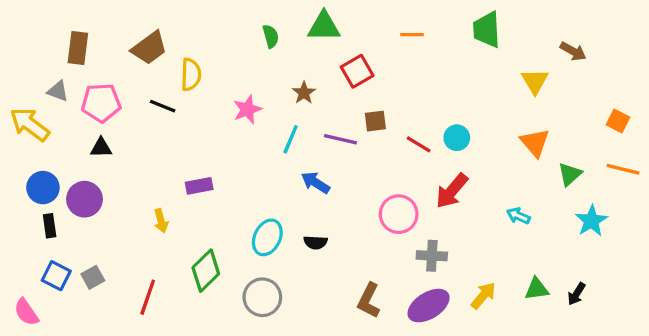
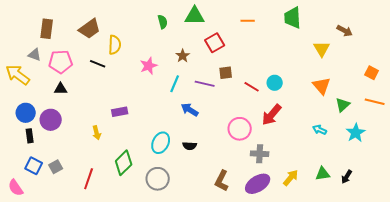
cyan arrow: (518, 216) -> (320, 130), moved

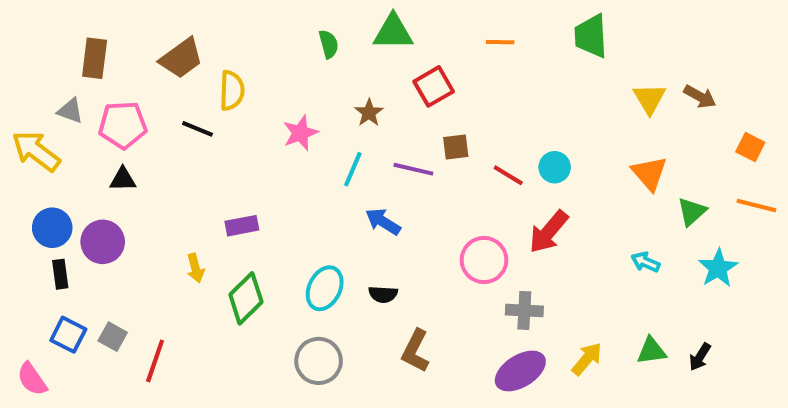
brown arrow: (345, 31) -> (700, 97), moved
green diamond: (124, 163) -> (246, 298), moved
gray square: (56, 167) -> (113, 337), turned -32
red line: (89, 179) -> (155, 361), moved
brown L-shape: (222, 181) -> (415, 351), moved

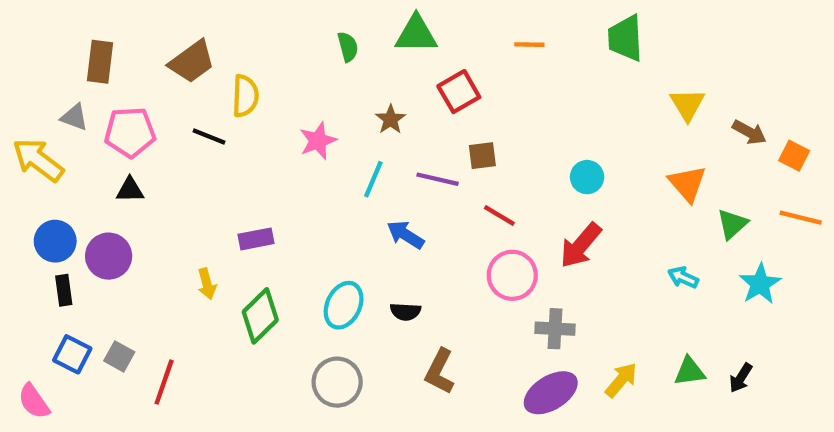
brown arrow: (700, 97) -> (749, 132), moved
red line: (508, 175) -> (499, 215), moved

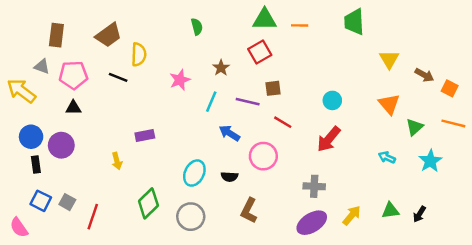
green triangle: (416, 34) -> (265, 19), moved
pink circle: (512, 275) -> (263, 156), moved
green diamond: (260, 316) -> (148, 203), moved

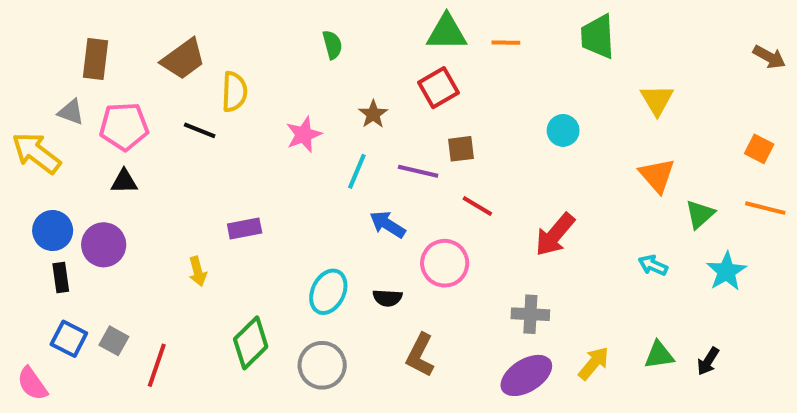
brown arrow: (424, 75) -> (769, 57), moved
cyan circle: (332, 100) -> (563, 130), moved

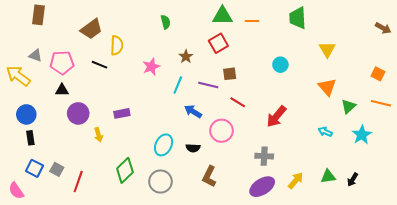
brown rectangle: (95, 59) -> (39, 15), moved
purple circle: (104, 245) -> (78, 113), moved

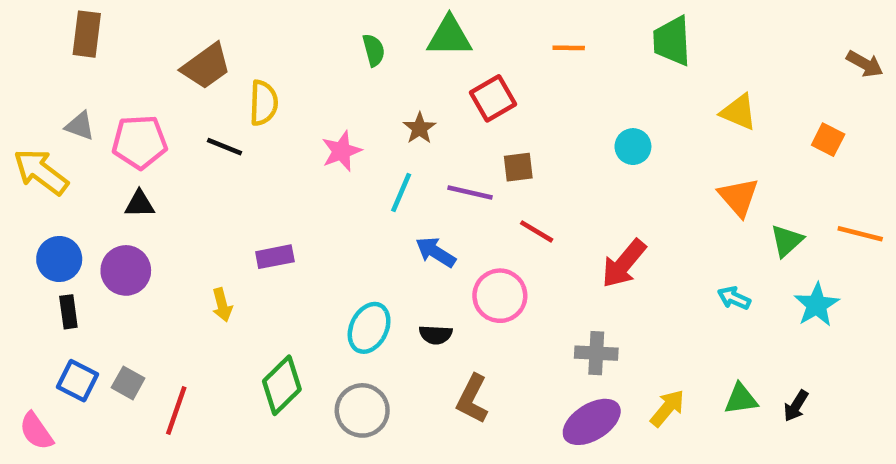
green triangle: (222, 16) -> (449, 36), moved
yellow triangle: (327, 49) -> (739, 112), turned -36
orange square: (378, 74) -> (828, 140), moved
purple circle: (78, 113) -> (126, 270), moved

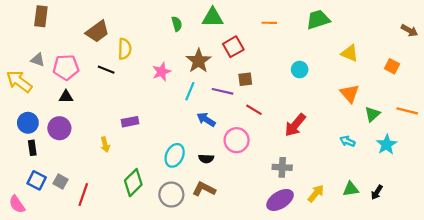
green trapezoid: (672, 41) -> (318, 20), turned 75
brown star: (420, 128) -> (199, 61), size x1.6
brown L-shape: (472, 399) -> (204, 189), moved, turned 90

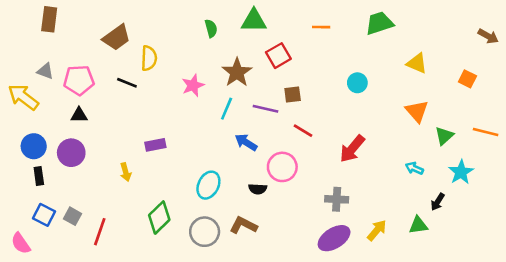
black semicircle: (206, 159) -> (258, 189), moved
black arrow: (377, 192) -> (438, 202), moved

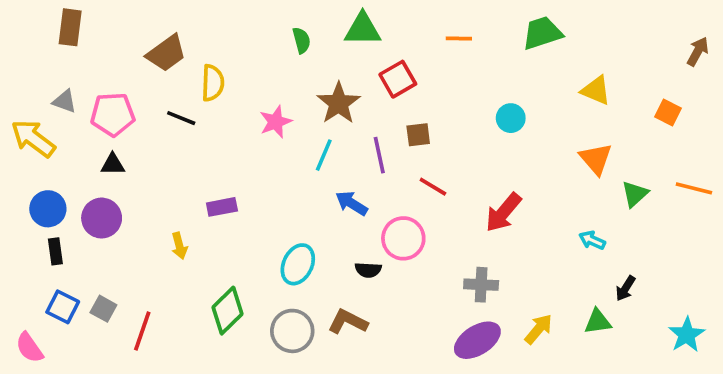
brown arrow: (488, 36) -> (698, 51), turned -90
purple line: (265, 109) -> (379, 155), turned 65
cyan star: (461, 172) -> (687, 335), moved

